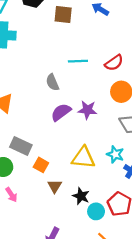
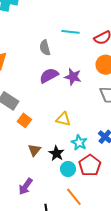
cyan star: (115, 154) -> (79, 143), moved
yellow triangle: (83, 158) -> (63, 119), size x0.7
brown triangle: (55, 186) -> (34, 150), moved

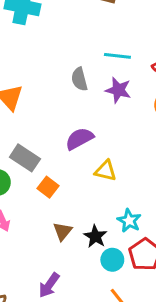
purple semicircle: (49, 76) -> (79, 139), moved
purple star: (73, 77) -> (118, 90), moved
yellow triangle: (63, 119) -> (106, 171), moved

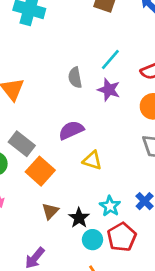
cyan line: (117, 56) -> (110, 59), turned -60
orange square: (48, 187) -> (40, 171), size x1.5

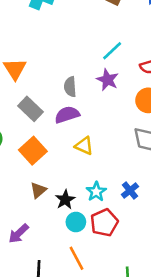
gray semicircle: (75, 78) -> (70, 87), moved
gray rectangle: (22, 144) -> (31, 109), moved

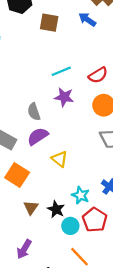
cyan line: (112, 51) -> (61, 71), turned 36
yellow triangle: (84, 146) -> (60, 159), turned 30

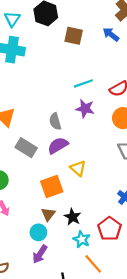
orange square: (17, 175) -> (52, 186), moved, turned 35
cyan star: (81, 195) -> (82, 239), moved
cyan circle: (70, 226) -> (38, 232), moved

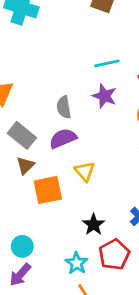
brown triangle: (48, 214) -> (25, 166), moved
black star: (73, 217) -> (94, 225), moved

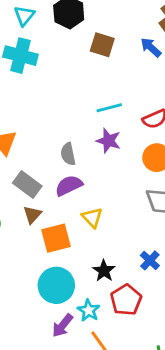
cyan circle: (22, 246) -> (56, 285), moved, size x1.6
purple arrow: (20, 275) -> (62, 326), moved

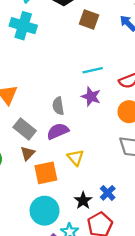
blue cross: (150, 260) -> (108, 193), moved

